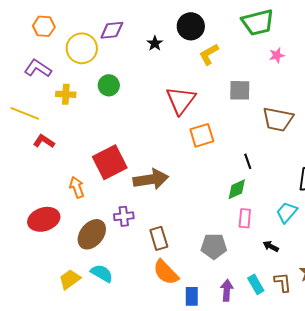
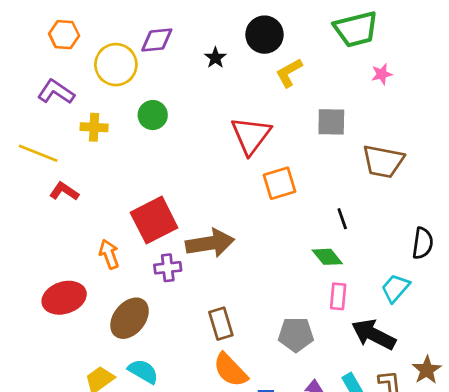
green diamond: (237, 189) -> (327, 257), turned 75
purple cross: (124, 216) -> (168, 268), moved
black arrow: (271, 246) -> (374, 335), size x2.0

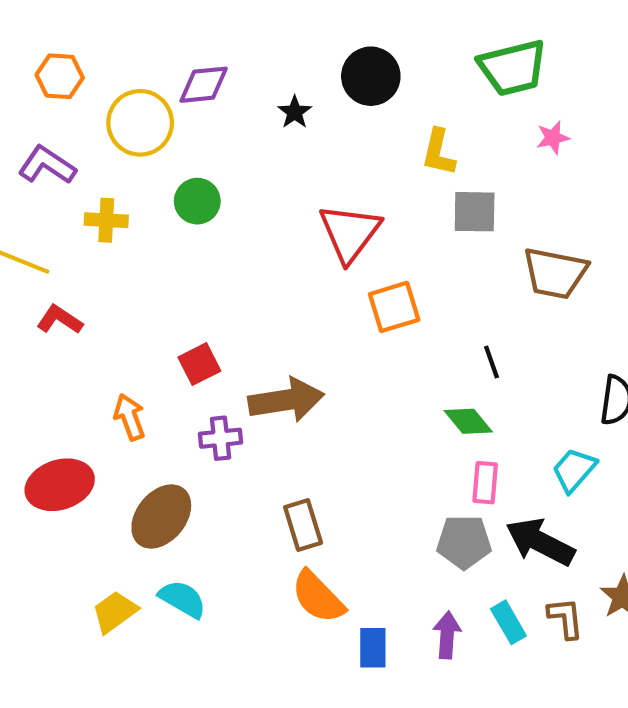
yellow L-shape: (289, 73) -> (439, 152), moved, turned -48
red square: (154, 220) -> (199, 364), size x0.6
gray pentagon: (296, 335) -> (464, 542), moved

